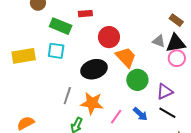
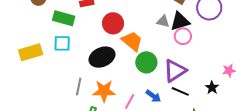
purple triangle: (165, 92) -> (175, 71), size x1.4

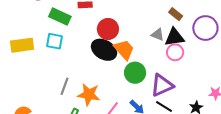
black ellipse: (102, 57) -> (104, 50), moved, turned 45

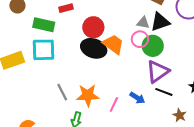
cyan square: (55, 41) -> (44, 50), size x1.4
pink circle: (175, 52) -> (140, 39), moved
green circle: (135, 73) -> (153, 46), moved
gray line: (64, 86) -> (62, 92), turned -36

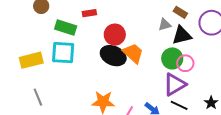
gray triangle: (143, 23) -> (165, 25), moved, turned -32
pink circle: (140, 39) -> (185, 63), moved
gray line: (62, 92) -> (38, 97), moved

